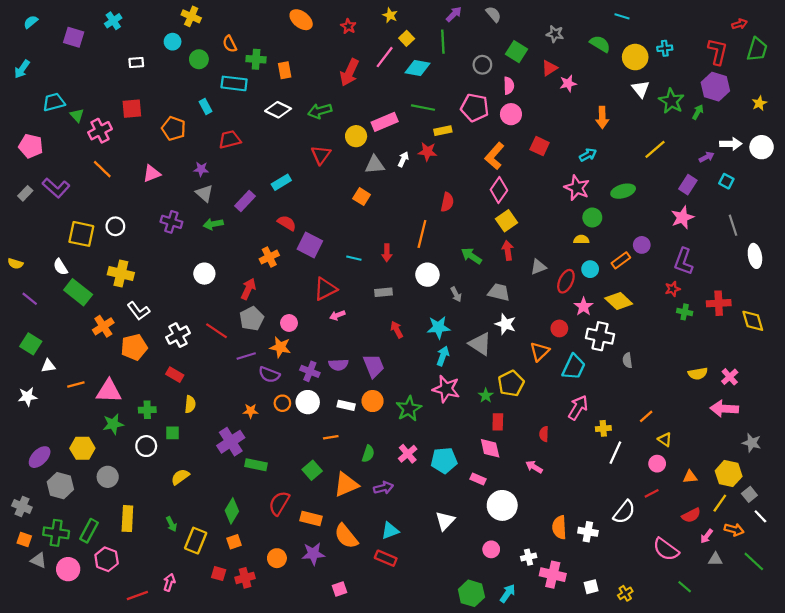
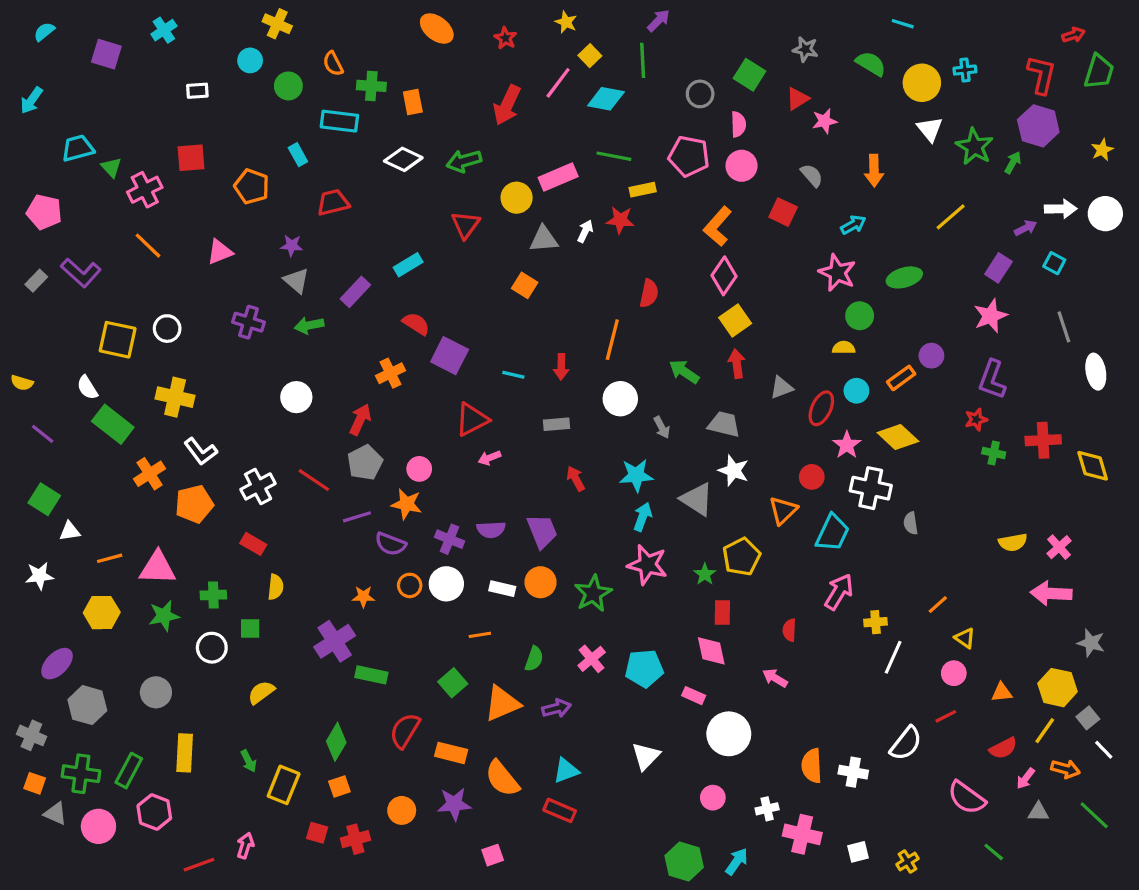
gray semicircle: (493, 14) -> (812, 175), moved
yellow hexagon: (82, 448) -> (102, 613), moved

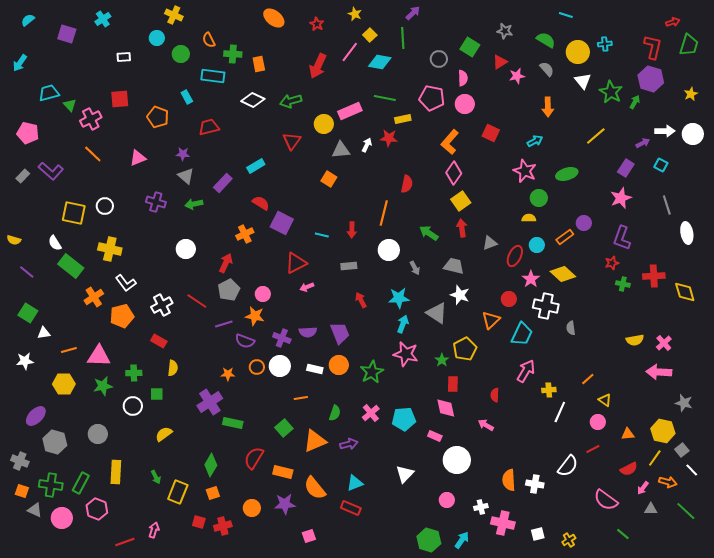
gray semicircle: (812, 175) -> (547, 69), moved

